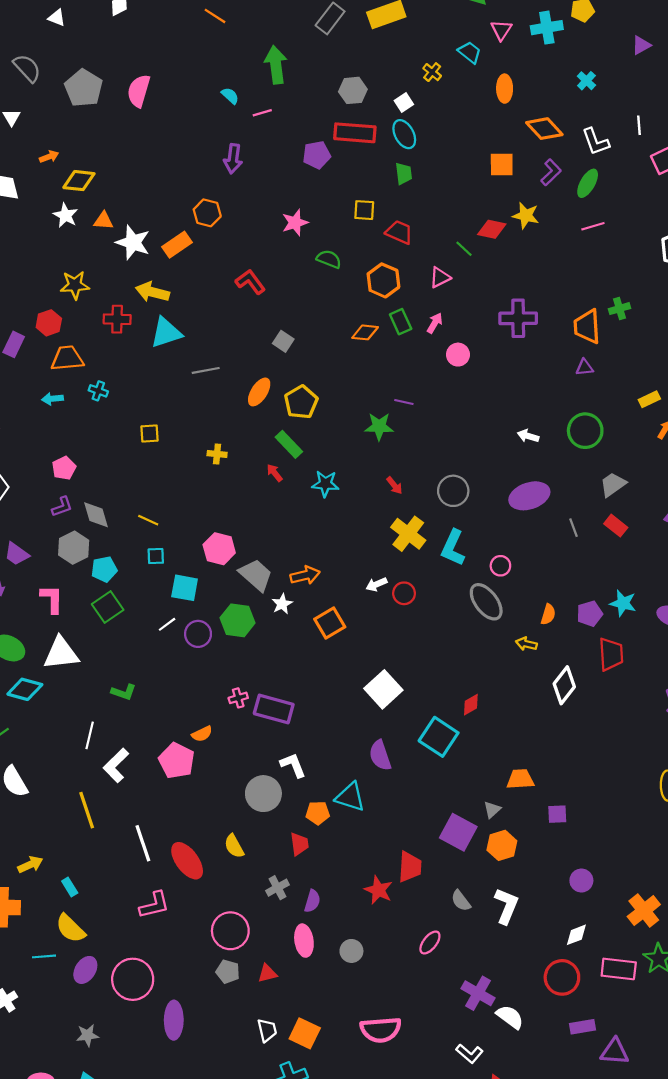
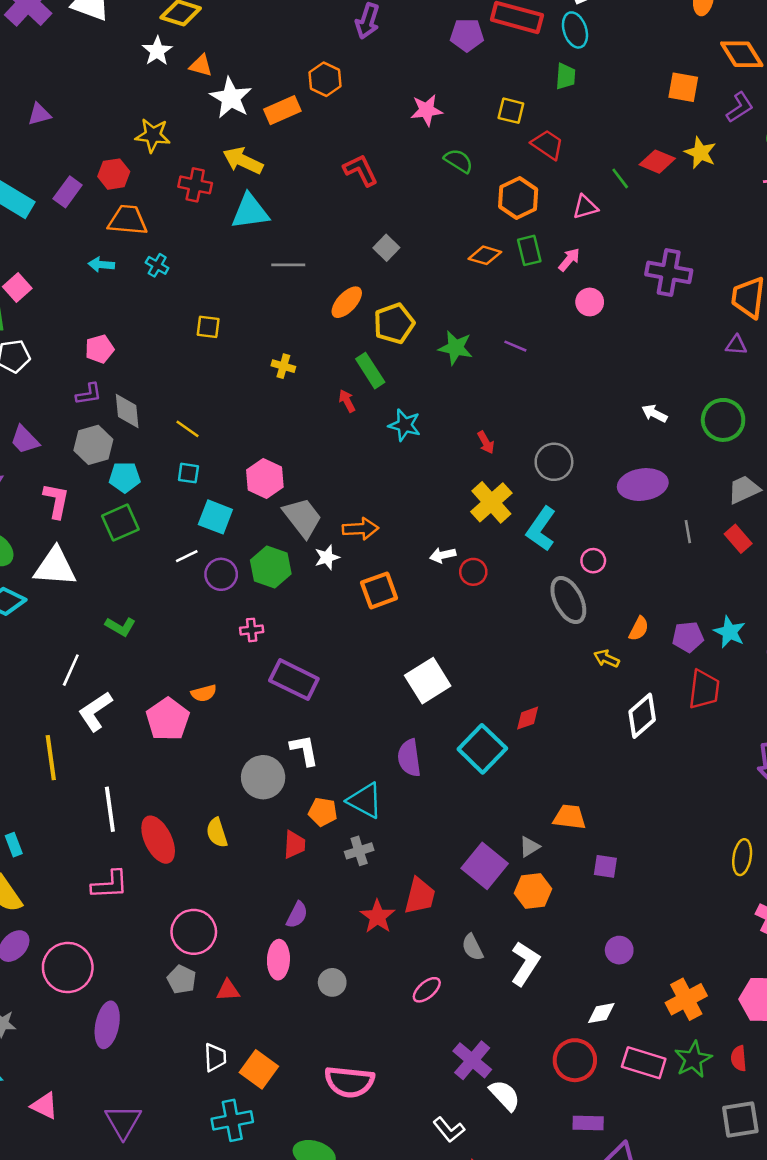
green star: (379, 427) -> (455, 348), moved
pink cross: (238, 698) -> (252, 630), moved
gray cross: (277, 888) -> (359, 851), moved

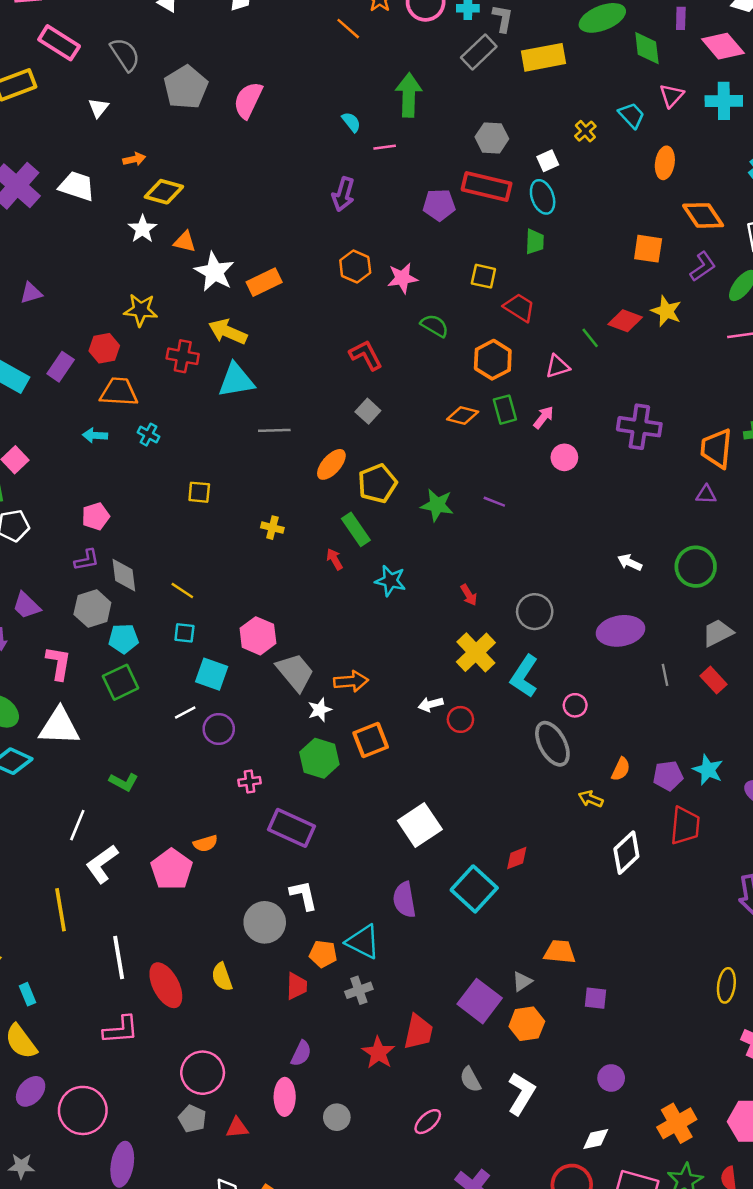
orange hexagon: (325, 79) -> (355, 267), moved
red L-shape: (361, 170) -> (366, 355), moved
green hexagon: (271, 567) -> (319, 758), moved

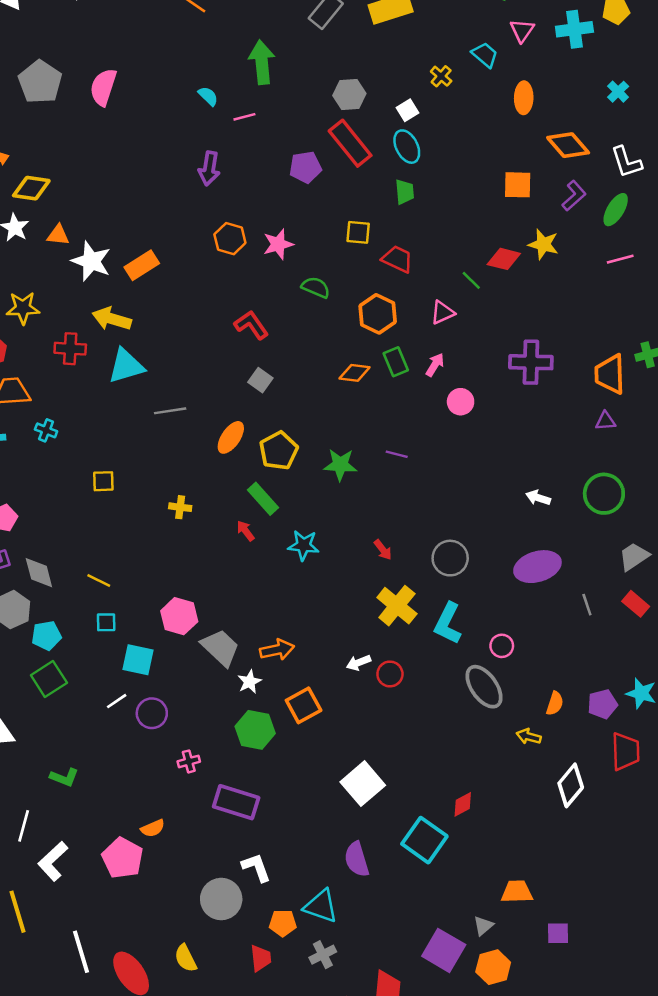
red rectangle: (487, 187) -> (350, 143), turned 45

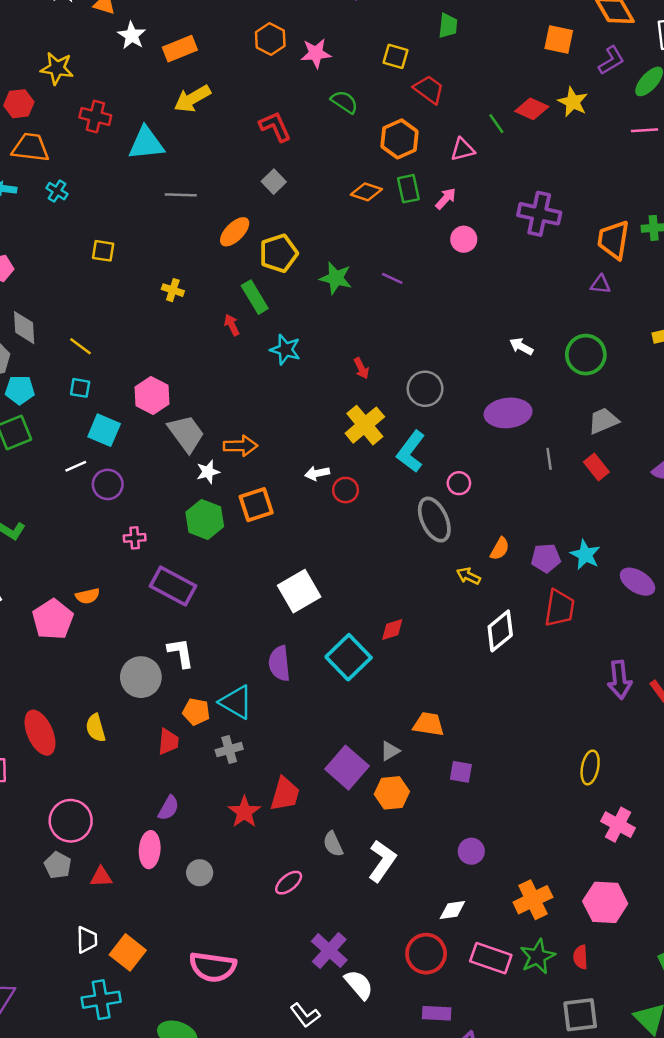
white star: (91, 261) -> (132, 35), size x0.7
yellow arrow: (112, 319) -> (192, 99), moved, turned -57

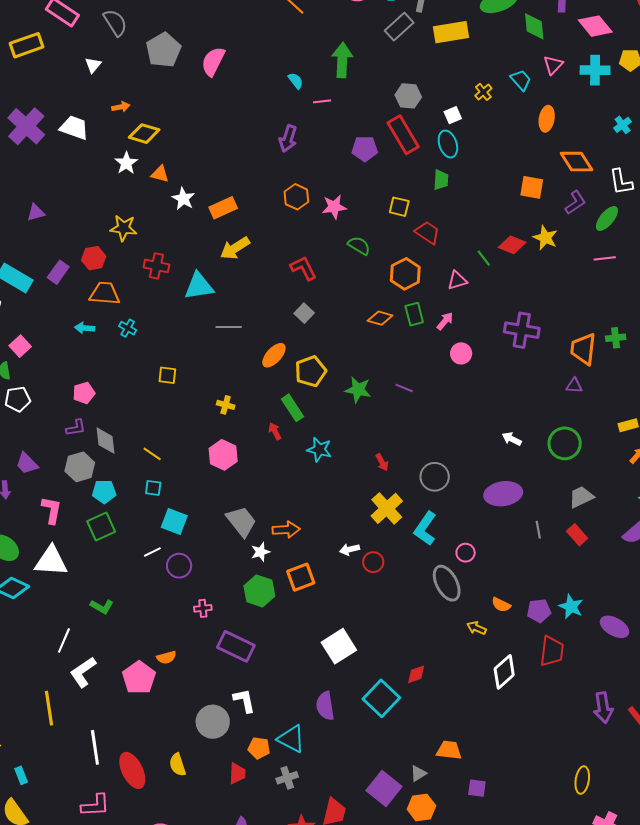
pink hexagon: (152, 395) -> (223, 455), moved
orange semicircle: (500, 549) -> (501, 605), turned 90

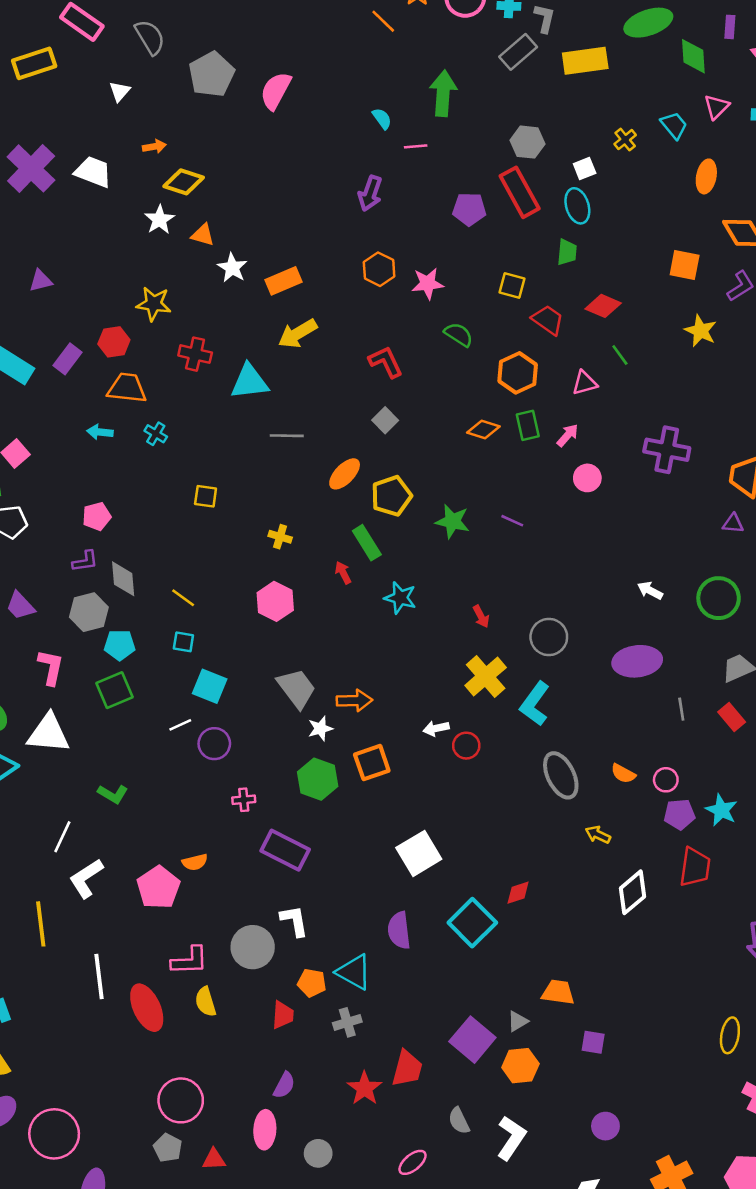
red diamond: (512, 245) -> (603, 306), moved
pink circle: (466, 553) -> (666, 780), moved
orange semicircle: (501, 605) -> (623, 774), moved
pink L-shape: (95, 805) -> (190, 961), moved

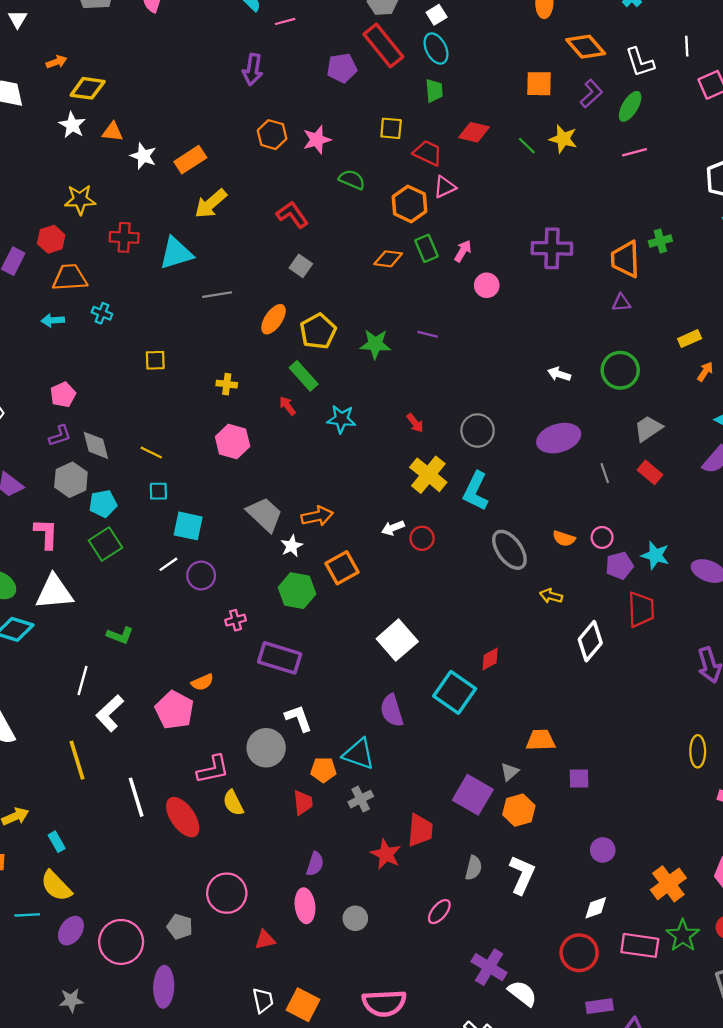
green line: (620, 355) -> (527, 146), moved
pink triangle: (585, 383) -> (445, 187), moved
gray semicircle: (459, 1121) -> (474, 868), turned -130
gray pentagon: (168, 1148) -> (180, 927), moved

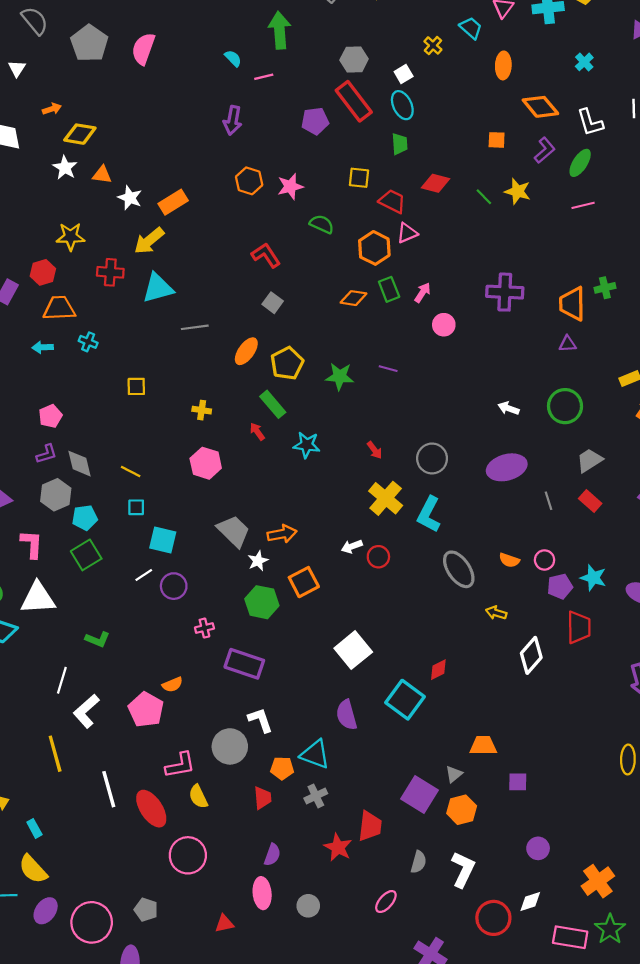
orange square: (539, 84) -> (497, 140), size x0.7
yellow arrow: (211, 204) -> (149, 241), moved
pink circle: (227, 893) -> (188, 855), moved
red circle: (579, 953) -> (493, 918), moved

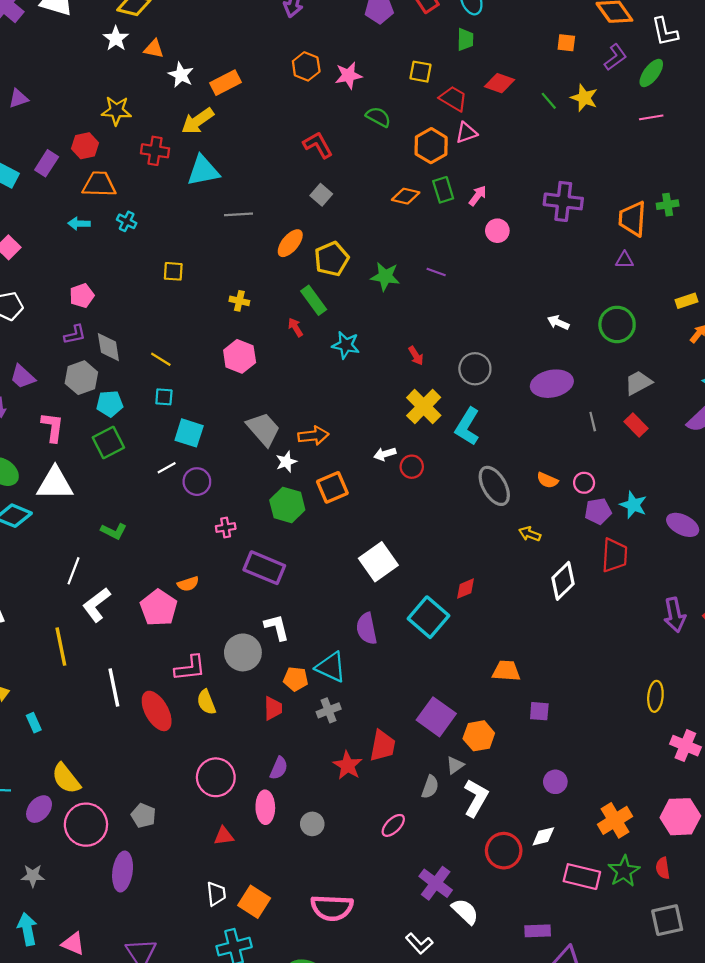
gray triangle: (454, 774) -> (455, 765), moved
pink circle: (188, 855) -> (216, 777), moved
yellow semicircle: (33, 869) -> (66, 778), moved

